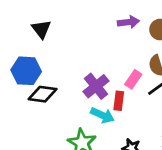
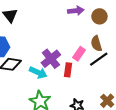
cyan arrow: (102, 115) -> (38, 73), moved

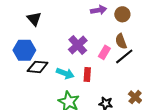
purple cross: (51, 59) -> (78, 45), moved
red rectangle: (68, 70) -> (87, 75), moved

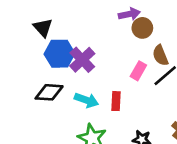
brown circle: (122, 14) -> (142, 28), moved
purple cross: (78, 45) -> (82, 60), moved
blue hexagon: (24, 50) -> (60, 54), moved

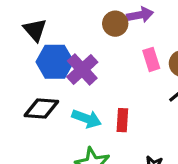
brown circle: (142, 28) -> (115, 24), moved
pink rectangle: (138, 71) -> (151, 59), moved, turned -48

